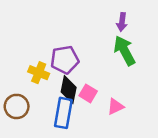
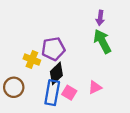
black diamond: (69, 90) -> (56, 73), turned 35
pink square: (88, 93) -> (69, 93), moved

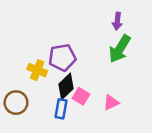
green arrow: (102, 41) -> (120, 49), turned -120
blue rectangle: (52, 93) -> (61, 109), size x0.7
pink square: (69, 93) -> (81, 96), moved

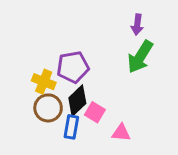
brown circle: (16, 103) -> (48, 108), moved
pink triangle: (111, 103) -> (121, 133), moved, turned 30

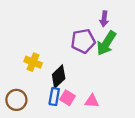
purple pentagon: (73, 67) -> (83, 41), moved
brown circle: (48, 108) -> (16, 100), moved
pink square: (95, 112) -> (68, 98), moved

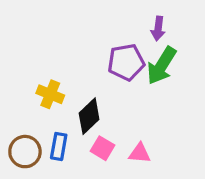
blue rectangle: (54, 97) -> (59, 147), moved

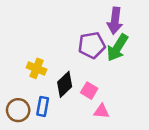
purple arrow: (158, 29) -> (115, 21), size x1.5
pink square: (102, 148) -> (89, 91), moved

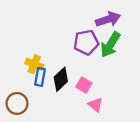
purple arrow: (115, 21) -> (108, 19), turned -115
blue rectangle: (43, 106) -> (40, 77), moved
pink triangle: (101, 111) -> (95, 105), turned 35

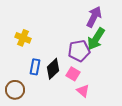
purple arrow: (108, 19) -> (94, 17), turned -45
purple pentagon: (86, 42) -> (79, 51), moved
yellow cross: (34, 64) -> (23, 38), moved

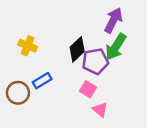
blue rectangle: (35, 67) -> (42, 81), turned 49
black diamond: (53, 69) -> (77, 49), moved
brown circle: (15, 90) -> (18, 93), moved

